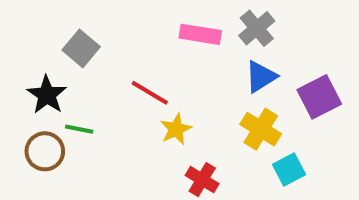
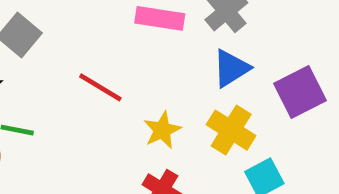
yellow star: (176, 129) -> (162, 130), moved

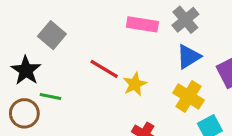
yellow star: (162, 130) -> (135, 84), moved

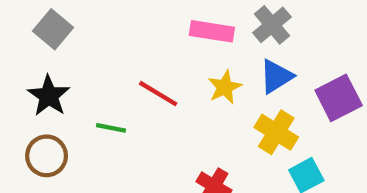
gray square: (52, 35) -> (53, 29), moved
yellow star: (135, 84) -> (225, 87), moved
green line: (50, 96) -> (111, 128), moved

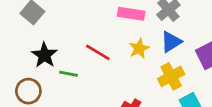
black star: (49, 96) -> (44, 55), moved
yellow cross: (276, 132) -> (171, 76), turned 30

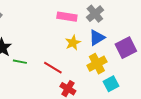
red line: (98, 52) -> (53, 68), moved

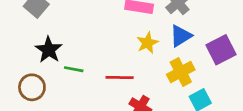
red line: (53, 68) -> (120, 78), turned -30

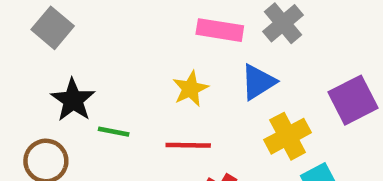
blue triangle: (181, 36) -> (258, 82), moved
yellow star: (147, 43) -> (190, 89), moved

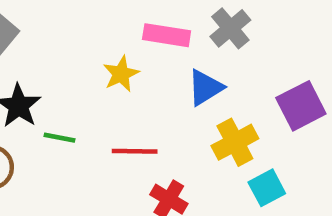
yellow star: (190, 89) -> (121, 74), moved

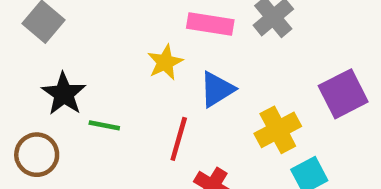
blue triangle: (205, 88) -> (217, 89), moved
red line: (135, 151) -> (179, 139), turned -75

